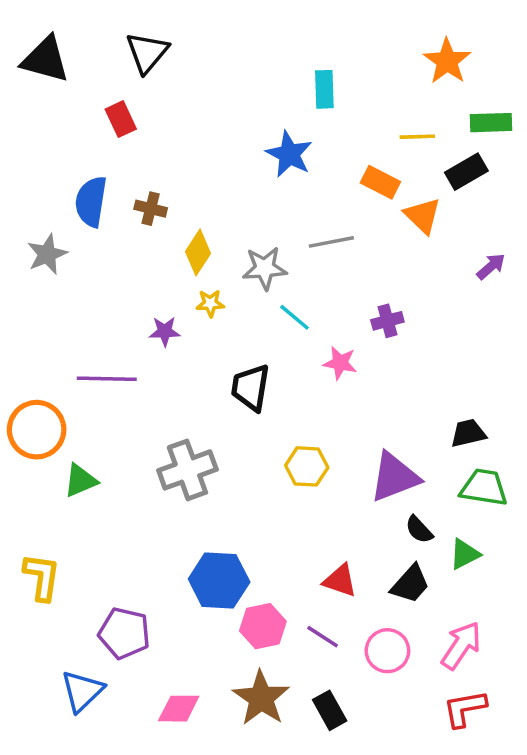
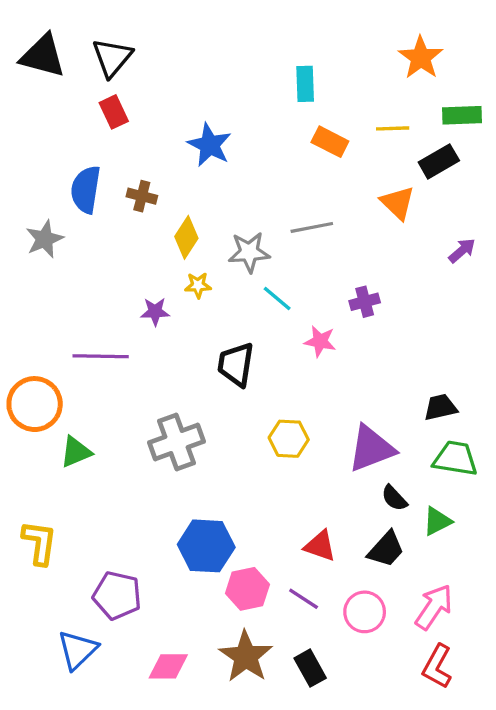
black triangle: (147, 52) -> (112, 58), moved
blue star: (289, 154) -> (209, 145), moved
orange rectangle: (380, 182) -> (330, 142), moved
red L-shape: (465, 709) -> (437, 666), turned -51

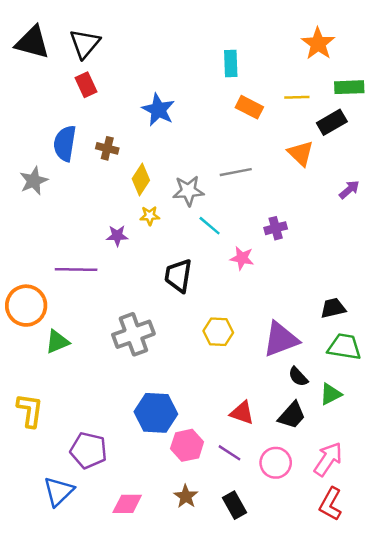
brown star: (246, 656) -> (186, 496), size x0.6

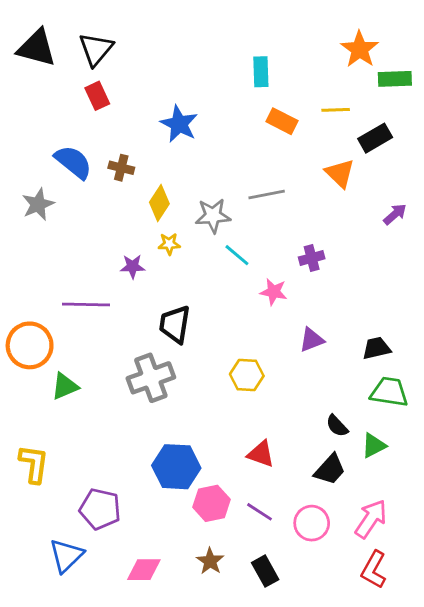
green rectangle: (349, 87) -> (395, 79), moved
blue semicircle: (65, 143) -> (73, 162), turned 120
black trapezoid: (178, 276) -> (175, 324), moved
purple triangle: (281, 339) -> (312, 340), moved, size x0.6
red triangle: (242, 413) -> (261, 454), moved

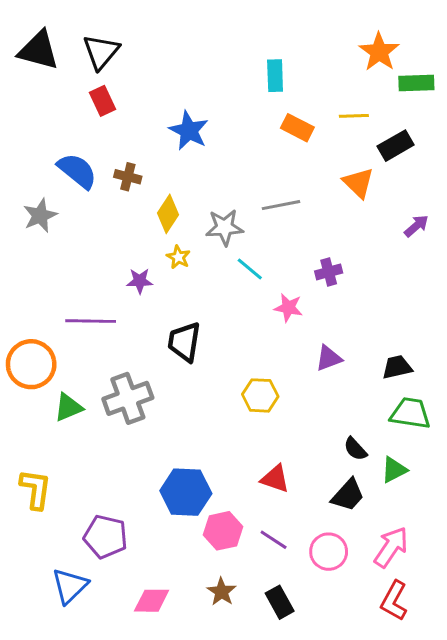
yellow star: (169, 244) -> (178, 257), turned 30
gray cross: (151, 378) -> (128, 398), moved

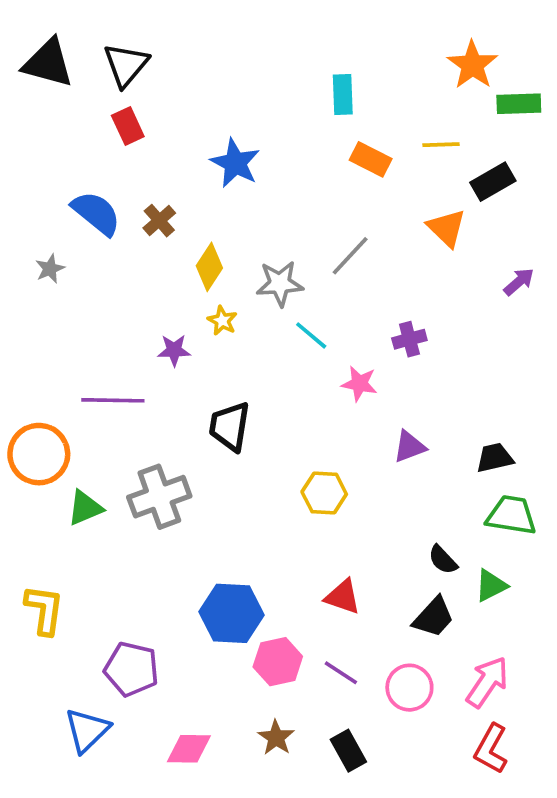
brown cross: (128, 177) -> (159, 221), turned 35
gray line: (281, 205) -> (350, 256), turned -36
gray star: (40, 215) -> (50, 269), size x0.7

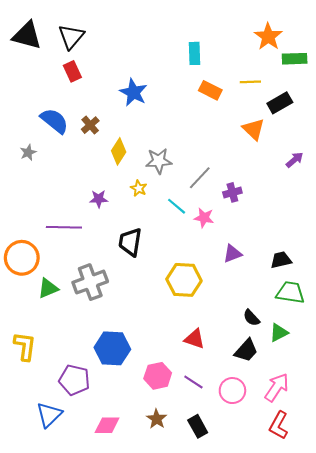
gray line: (350, 256) -> (200, 178), moved
yellow star: (222, 321) -> (139, 188), moved
cyan line: (311, 335) -> (177, 206), moved
yellow hexagon: (324, 493) -> (184, 280), size x1.4
blue hexagon: (232, 613) -> (112, 348), moved

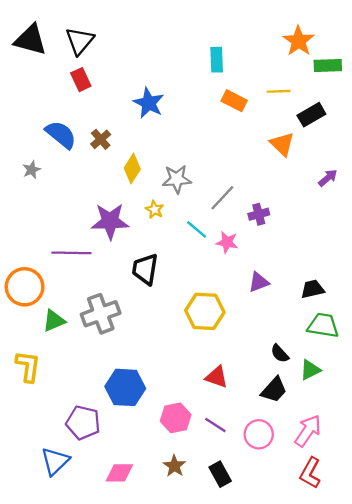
purple star: (99, 199) -> (110, 221), size x1.8
yellow L-shape: (25, 346) -> (28, 366), moved

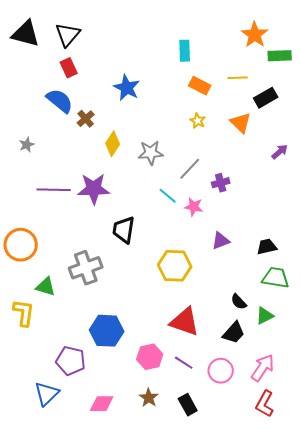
blue semicircle: (61, 135) -> (60, 101), moved
yellow star: (155, 210) -> (198, 121), moved
purple line: (71, 253) -> (54, 190), moved
green triangle: (54, 321) -> (46, 287), moved, turned 40
red triangle: (217, 377) -> (185, 322), size x1.5

